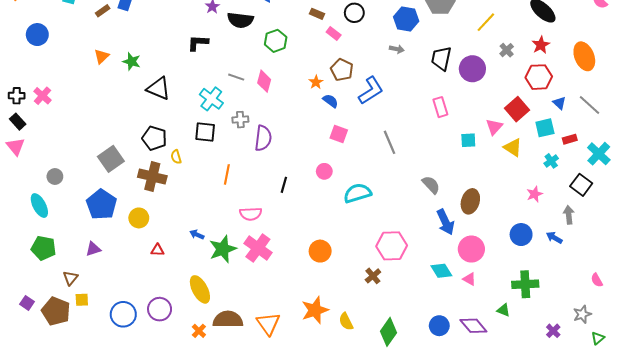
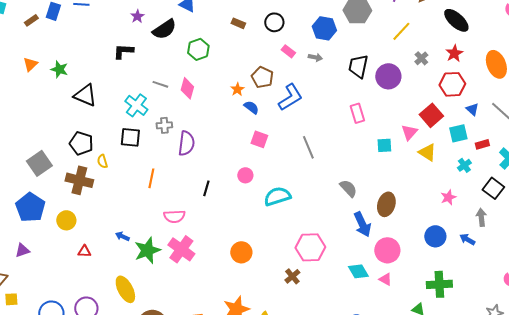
black semicircle: (240, 20) -> (164, 29), turned -40
pink rectangle: (334, 34) -> (288, 51), moved

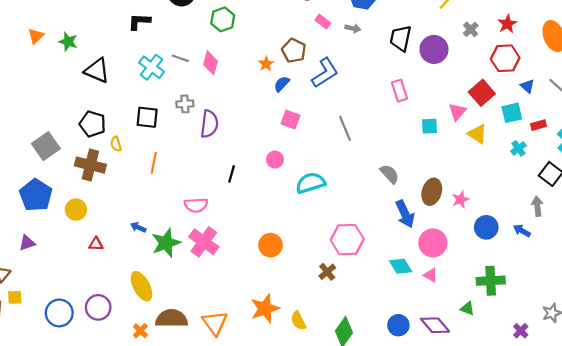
cyan cross: (136, 105) -> (152, 67), moved
blue semicircle: (251, 107) -> (282, 84), turned -84
orange line: (151, 178) -> (154, 163), moved
pink star: (448, 197) -> (461, 200), moved

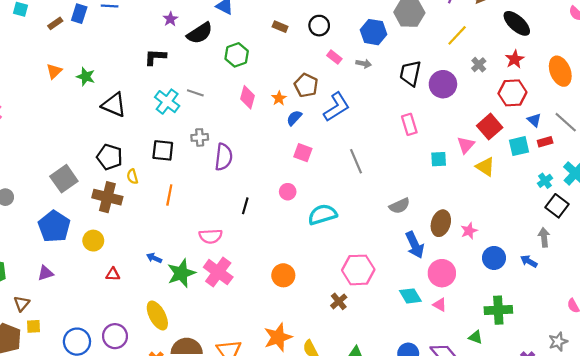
pink diamond: (210, 63) -> (247, 97), moved
red rectangle: (538, 125) -> (545, 142), moved
cyan cross: (518, 148) -> (545, 181), moved
gray semicircle: (389, 174) -> (400, 206), turned 108

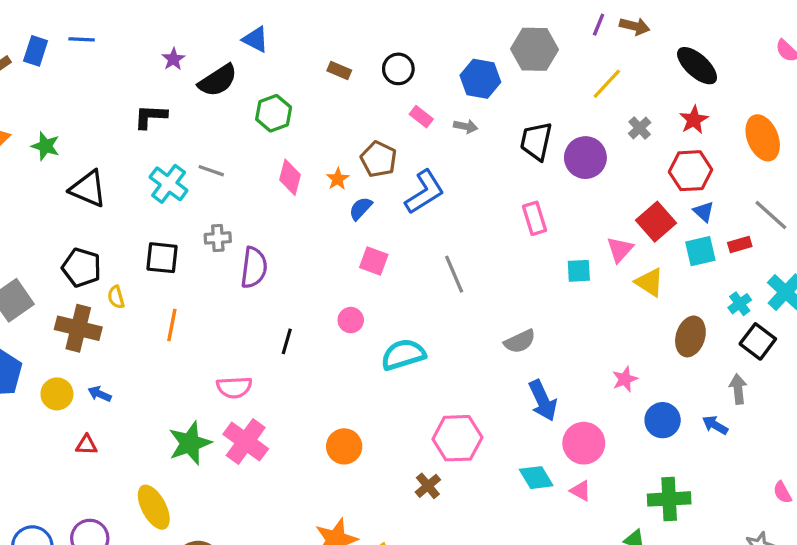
blue triangle: (534, 120) -> (704, 212), moved
brown ellipse: (441, 223) -> (690, 336), moved
blue arrow: (154, 258) -> (100, 394), moved

